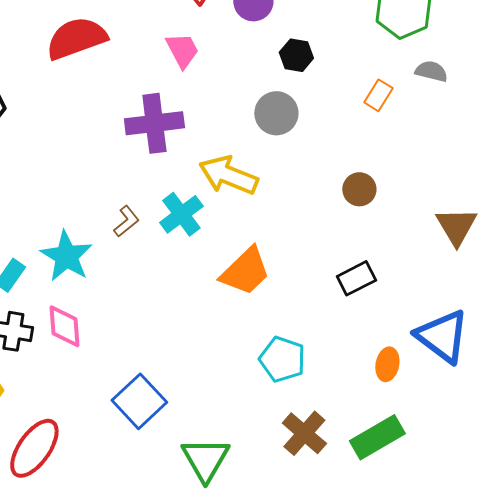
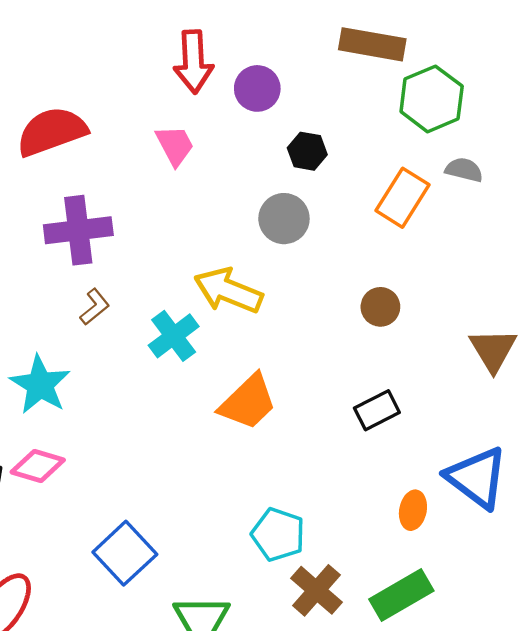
orange rectangle: (378, 95) -> (402, 198), size x1.6
purple cross: (154, 123) -> (78, 230), moved
brown L-shape: (126, 221) -> (95, 307), moved
pink diamond: (64, 326) -> (38, 466), turned -69
cyan pentagon: (282, 359) -> (278, 535), moved

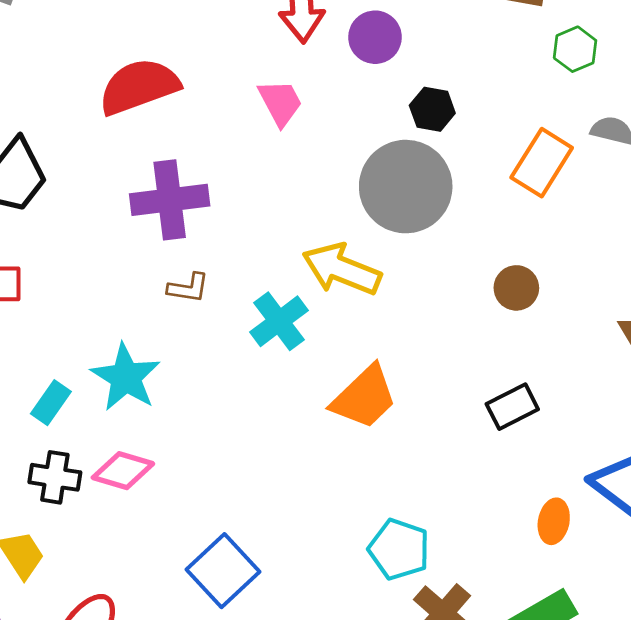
green hexagon: (432, 99) -> (575, 49), size x0.6
gray circle: (284, 219) -> (406, 187), size x1.6
brown L-shape: (95, 307) -> (188, 288), turned 48

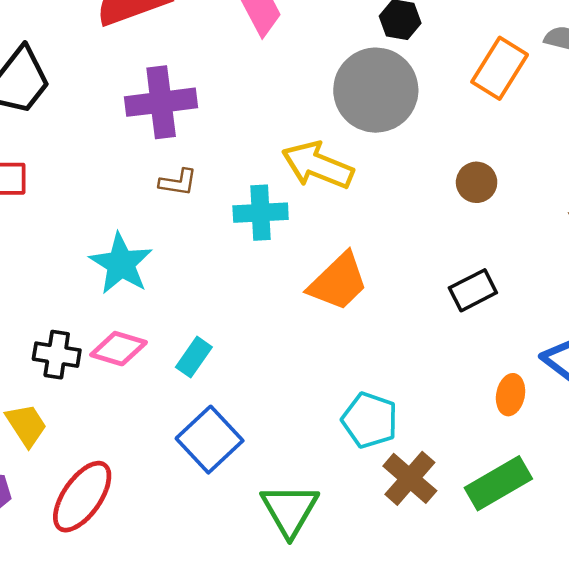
cyan cross: (279, 321) -> (261, 213), turned 34
cyan rectangle: (51, 403) -> (194, 357), moved

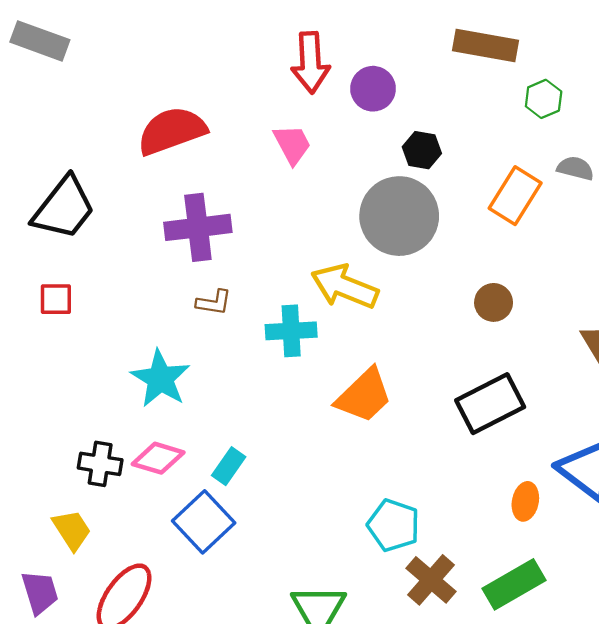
black rectangle: (473, 290) -> (490, 404), size x1.5
blue square: (210, 440) -> (204, 522), moved

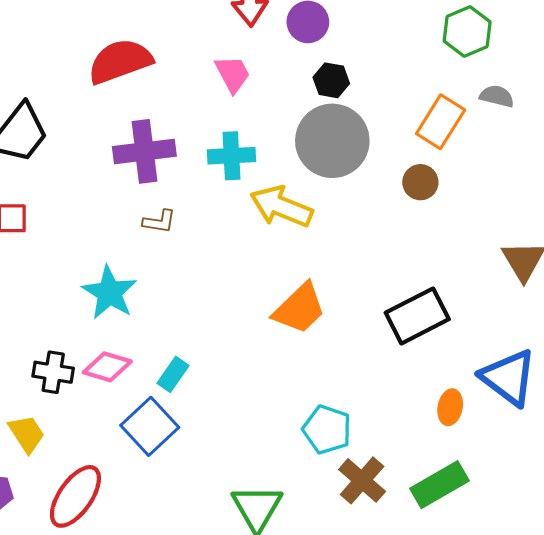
green hexagon: (544, 99) -> (467, 31), size x1.4
black hexagon: (422, 150) -> (331, 80), moved
brown circle: (494, 302) -> (420, 182), moved
cyan cross: (291, 331) -> (231, 156), moved

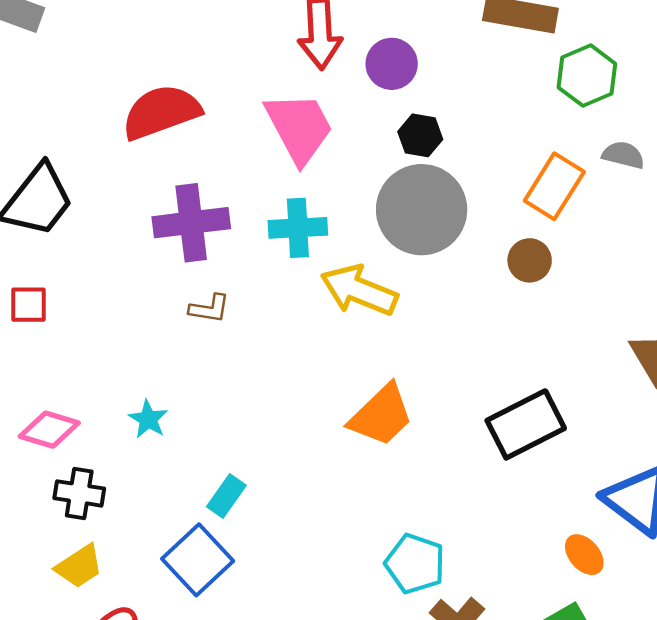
pink trapezoid: (233, 74) -> (299, 128), size x1.6
cyan star: (109, 293) -> (148, 419), moved, size x0.6
pink diamond: (107, 367) -> (49, 430), moved
orange ellipse: (450, 407) -> (584, 555), moved, turned -52
yellow trapezoid: (27, 434) -> (79, 566), moved, turned 90

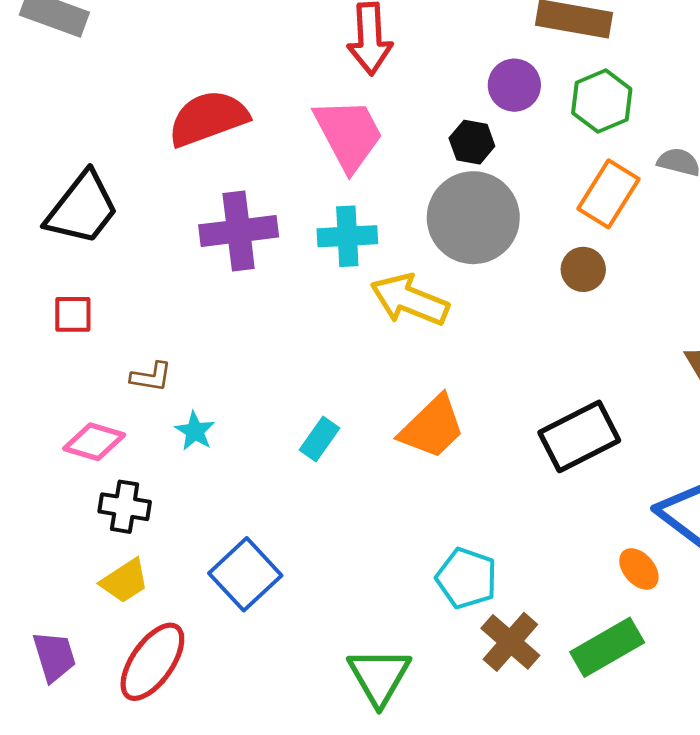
purple circle: (392, 64) -> (514, 85), moved
green hexagon: (587, 76) -> (602, 101), moved
brown L-shape: (209, 309) -> (151, 377), moved
cyan rectangle: (226, 496) -> (319, 439), moved

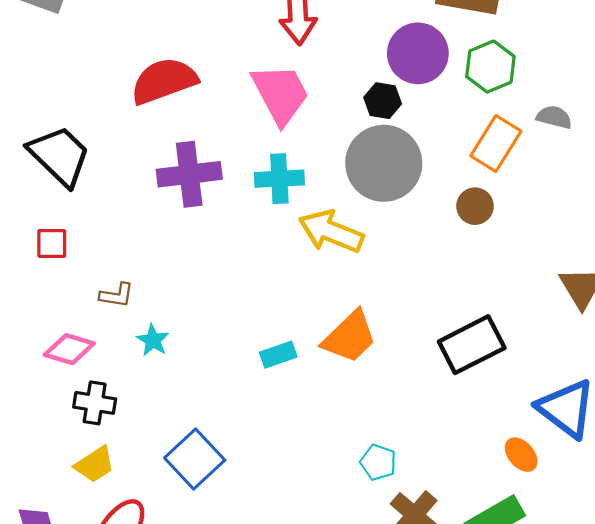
purple circle: (514, 85) -> (418, 53), size x1.4
black trapezoid: (82, 208) -> (59, 156), turned -84
cyan rectangle: (319, 439) -> (278, 355), moved, turned 36
cyan pentagon: (467, 578) -> (378, 462), size x0.7

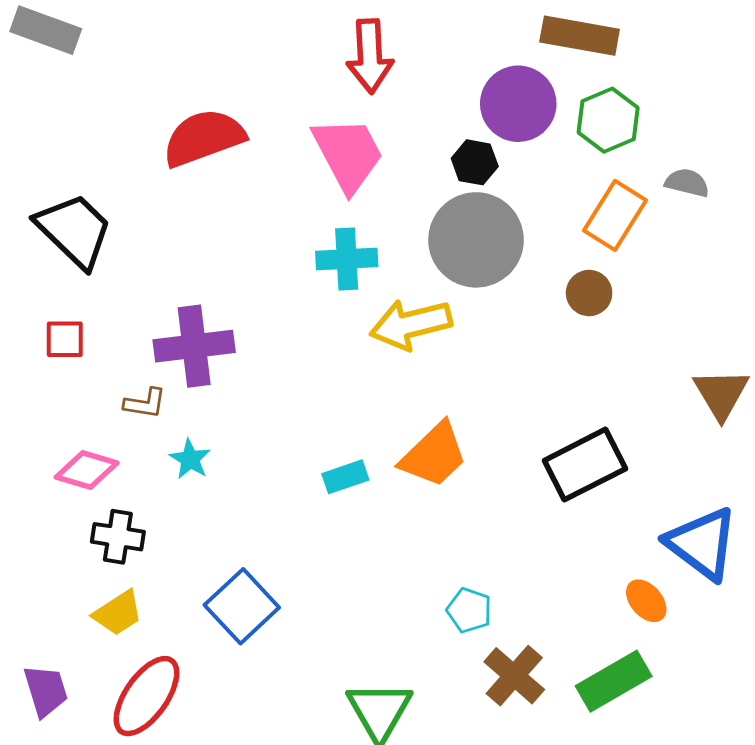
purple cross: (189, 174) -> (194, 346), moved
yellow arrow: (331, 231) -> (411, 324), turned -36

